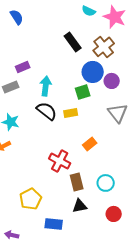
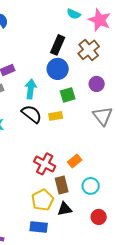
black rectangle: (73, 42) -> (58, 45), turned 60
blue circle: (93, 72) -> (58, 69), moved
orange rectangle: (90, 144) -> (75, 161), moved
yellow pentagon: (31, 199) -> (43, 200), moved

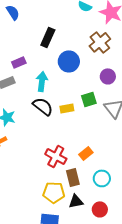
black rectangle: (58, 45) -> (48, 37), moved
green square: (68, 95) -> (89, 99), moved
yellow pentagon: (43, 200) -> (54, 192), turned 30
red circle: (99, 217) -> (100, 209), moved

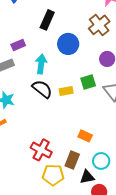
orange rectangle: (86, 153) -> (85, 136), turned 64
red cross: (56, 156) -> (41, 150), moved
brown rectangle: (73, 177) -> (72, 160), turned 36
black triangle: (76, 201) -> (87, 177), moved

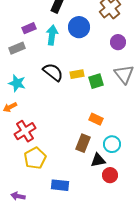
cyan arrow: (41, 64) -> (52, 35), moved
green square: (88, 82) -> (96, 81), moved
red cross: (41, 150) -> (25, 131), moved, turned 30
yellow pentagon: (53, 175) -> (35, 158), moved, turned -30

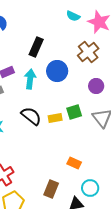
green square: (96, 81) -> (74, 112), moved
brown rectangle: (83, 143) -> (51, 189), moved

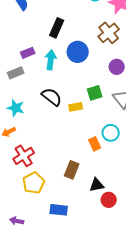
yellow rectangle: (55, 118) -> (76, 107), moved
orange rectangle: (74, 163) -> (95, 144), turned 40
cyan circle: (90, 188) -> (111, 133), moved

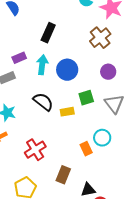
blue circle: (78, 52) -> (67, 70), moved
red cross: (24, 156) -> (35, 150), moved

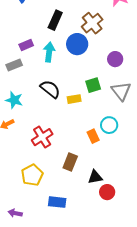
brown cross: (100, 38) -> (92, 23), moved
blue circle: (67, 70) -> (77, 44), moved

